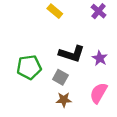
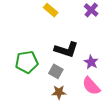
purple star: (100, 58) -> (91, 62), moved
pink semicircle: (99, 93) -> (91, 86), turned -72

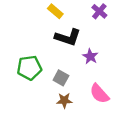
black L-shape: (66, 50) -> (68, 37), moved
purple star: (91, 62) -> (90, 56), moved

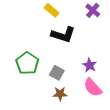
purple star: (90, 56) -> (90, 65), moved
green pentagon: (29, 68) -> (27, 63), turned -30

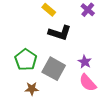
gray square: (57, 73) -> (54, 69), size x1.6
brown star: (60, 94) -> (32, 89), moved

